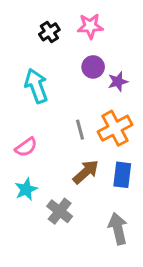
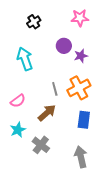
pink star: (90, 26) -> (80, 18), moved
brown arrow: (86, 172) -> (47, 113), moved

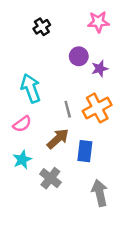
cyan arrow: (25, 59) -> (31, 88), moved
blue rectangle: (84, 120) -> (85, 151), moved

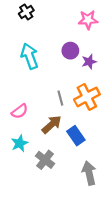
black cross: (42, 27) -> (26, 12), moved
cyan arrow: (31, 88) -> (30, 56), moved
blue rectangle: (85, 151) -> (76, 136), turned -42

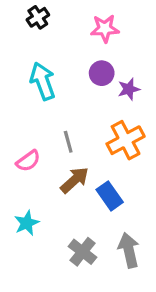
pink star: (88, 20) -> (105, 29), moved
gray line: (60, 98) -> (68, 142), moved
cyan star: (20, 143) -> (27, 223), moved
gray cross: (45, 160) -> (83, 252), moved

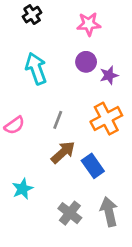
gray line: (68, 142) -> (58, 120), turned 36
pink semicircle: (28, 161) -> (14, 125), moved

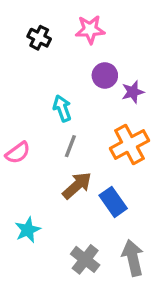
black cross: (32, 15) -> (39, 38), moved, turned -30
pink star: (89, 24) -> (90, 30), moved
cyan arrow: (36, 69) -> (62, 108), moved, size x0.7

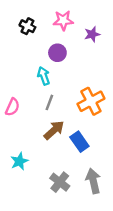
purple circle: (105, 75) -> (57, 53), moved
purple star: (133, 92) -> (92, 34), moved
pink semicircle: (18, 153) -> (12, 107), turned -30

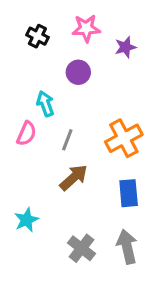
cyan arrow: (44, 76) -> (45, 104), moved
pink semicircle: (12, 107) -> (26, 134), moved
blue rectangle: (79, 142) -> (129, 193), moved, turned 30

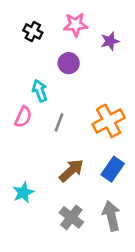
brown arrow: (74, 178) -> (71, 170), moved
blue rectangle: (129, 193) -> (113, 169), turned 40

